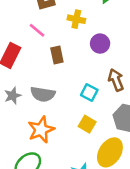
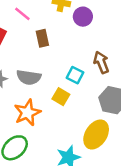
purple circle: (100, 44) -> (83, 17), moved
yellow square: (87, 124) -> (61, 97), moved

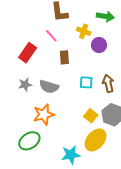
cyan square: (75, 75) -> (86, 82), moved, turned -32
yellow square: (61, 97) -> (91, 116), moved

